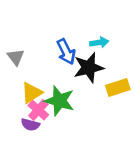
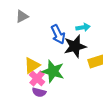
gray triangle: (16, 57) -> (22, 16), moved, turned 40
purple semicircle: (30, 125) -> (39, 92), moved

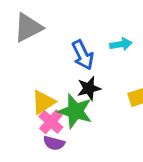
gray triangle: (22, 16) -> (28, 28), size x1.5
black star: (75, 46) -> (89, 88), moved, size x0.7

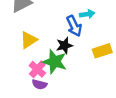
blue arrow: (83, 55) -> (74, 26), moved
yellow triangle: (43, 102) -> (29, 40), moved

